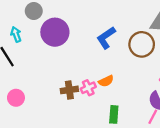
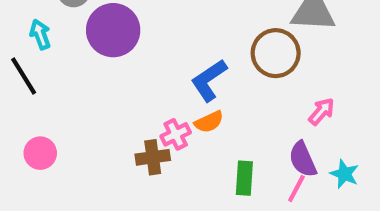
blue L-shape: (106, 38) -> (209, 80), moved
brown cross: (69, 90) -> (153, 157), moved
green rectangle: (114, 114) -> (244, 178), moved

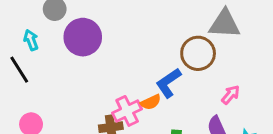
blue L-shape: (209, 80) -> (168, 83), moved
pink cross: (176, 134) -> (127, 111), size x1.4

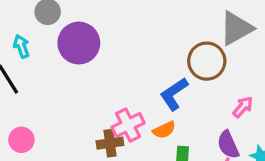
gray triangle: (225, 24) -> (236, 28), turned -32
orange semicircle: (151, 102) -> (164, 130), moved

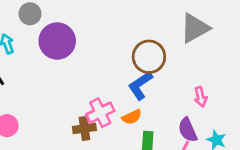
brown circle: (207, 61) -> (149, 57), moved
pink arrow: (243, 107) -> (201, 97), turned 126

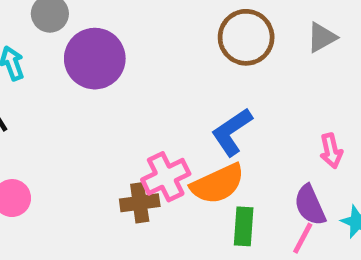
gray triangle: (195, 28) -> (322, 37), size x0.6
brown circle: (149, 57) -> (246, 37), moved
orange semicircle: (132, 117) -> (218, 184), size x1.6

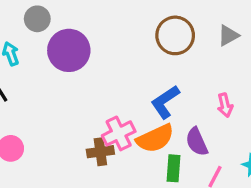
pink arrow: (331, 151) -> (225, 105), moved
purple semicircle: (310, 205) -> (197, 142), moved

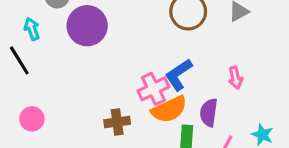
pink cross: (119, 133) -> (153, 89), moved
purple semicircle: (197, 142) -> (209, 113), turned 32

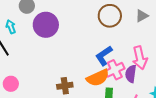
pink arrow: (236, 78) -> (140, 58), size x1.6
pink cross: (153, 89) -> (115, 70), moved
purple semicircle: (209, 113) -> (131, 74), moved

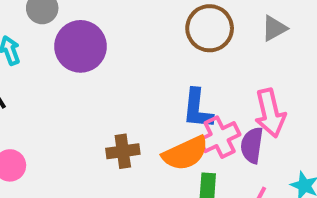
blue L-shape: (104, 56) -> (197, 109), turned -50
brown cross: (65, 86) -> (123, 151), moved

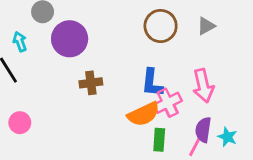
purple semicircle: (252, 145) -> (203, 130), moved
brown cross: (123, 151) -> (91, 83), moved

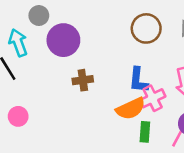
cyan arrow: (20, 42) -> (18, 43), size x1.5

